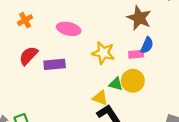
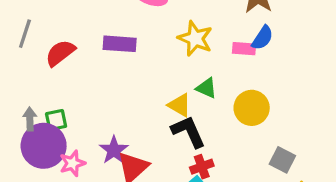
red semicircle: (28, 56) -> (60, 53), moved
yellow circle: (133, 81) -> (252, 108), moved

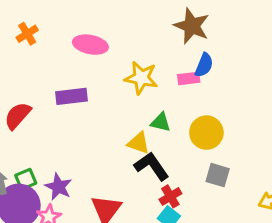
purple star: (114, 150) -> (58, 187), moved
gray square: (282, 160) -> (218, 175), moved

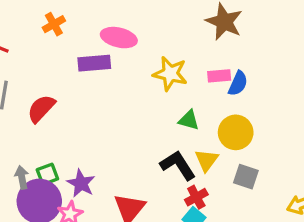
blue semicircle: (204, 65) -> (238, 83), moved
purple rectangle: (71, 96) -> (94, 63), moved
yellow triangle: (139, 143) -> (207, 160), moved, turned 45

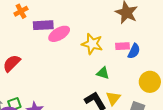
pink ellipse: (119, 38) -> (59, 34), moved, turned -45
purple rectangle: (94, 63) -> (43, 25), moved
yellow circle: (236, 132) -> (150, 82), moved

